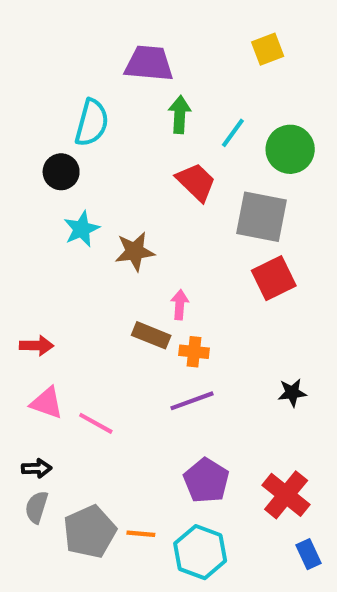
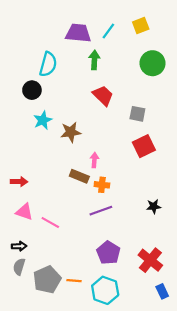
cyan line: (233, 133) -> (108, 31), moved
green circle: (290, 149) -> (153, 63), moved
gray square: (261, 217) -> (137, 114), size x0.6

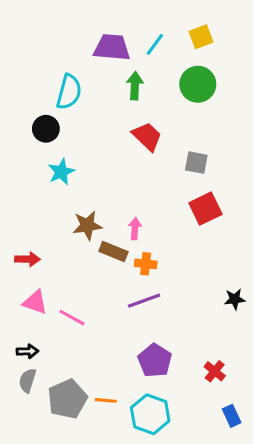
green circle: (153, 63) -> (198, 84), moved
brown star: (71, 132) -> (87, 225), moved
black star: (154, 206) -> (235, 299), moved
red cross: (150, 260) -> (215, 371), size x0.6

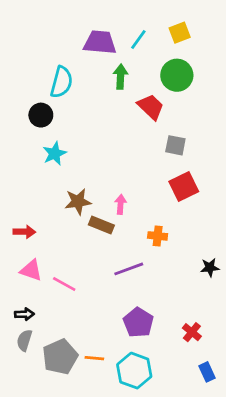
red trapezoid: (147, 136) -> (151, 107), moved
orange cross: (146, 264) -> (158, 236), moved

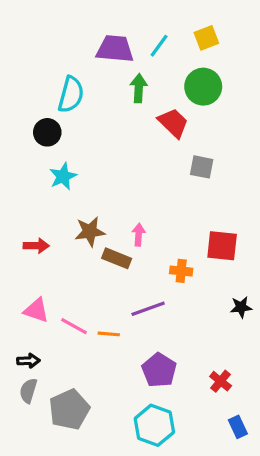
red square: (184, 186) -> (222, 246), moved, turned 32
red arrow: (24, 232) -> (36, 246), moved
orange line: (94, 358) -> (109, 334), moved

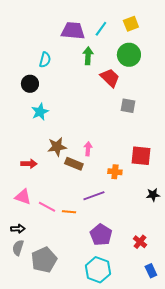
cyan semicircle: (71, 95) -> (45, 60), size x0.7
red arrow: (36, 246) -> (29, 164), moved

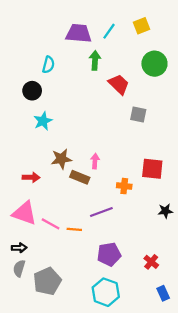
green circle: (129, 55) -> (154, 64), moved
pink triangle: (23, 197) -> (25, 213), size x1.4
purple pentagon: (101, 235) -> (109, 254), turned 30

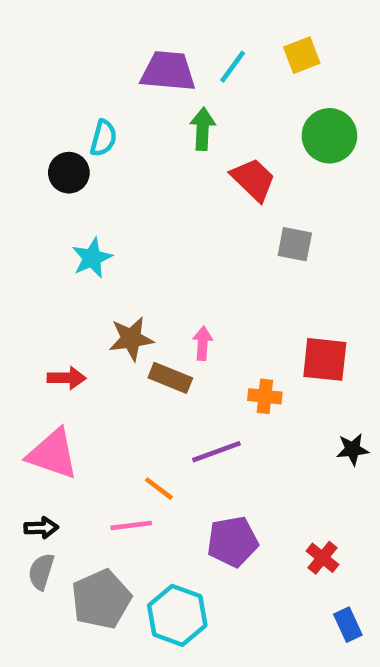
black circle: (32, 91) -> (69, 173), moved
pink line: (51, 224) -> (131, 525), moved, turned -36
orange line: (74, 229) -> (159, 489), turned 32
cyan hexagon: (106, 292) -> (177, 615), moved

